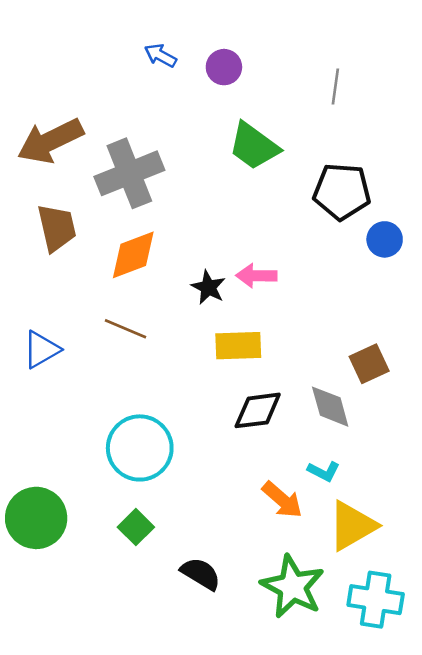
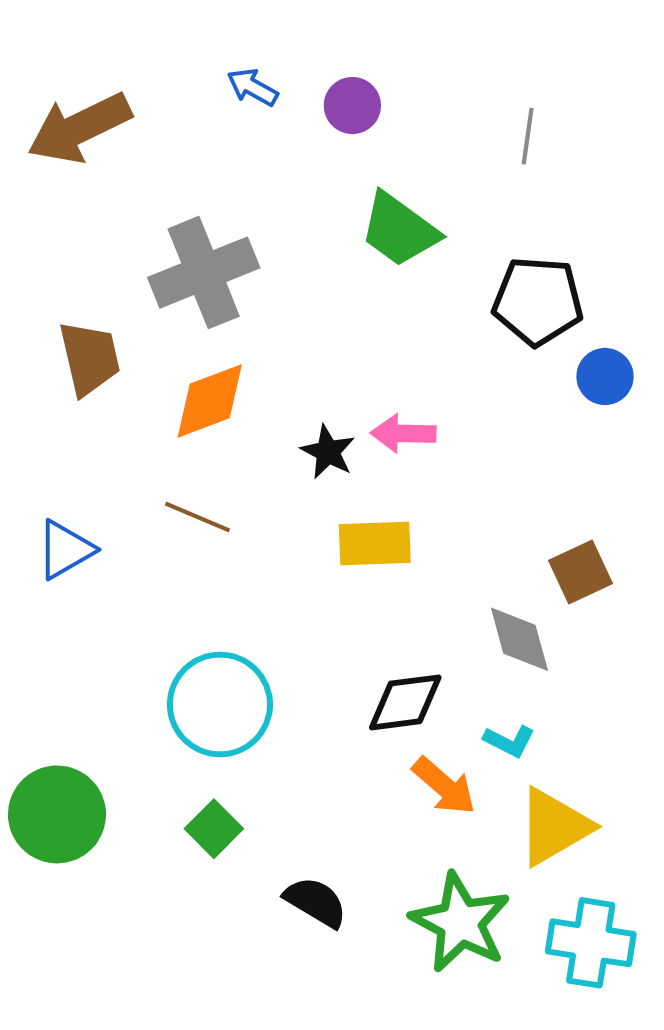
brown arrow: (50, 141) -> (79, 128), moved
black diamond: (258, 410) -> (405, 702), moved

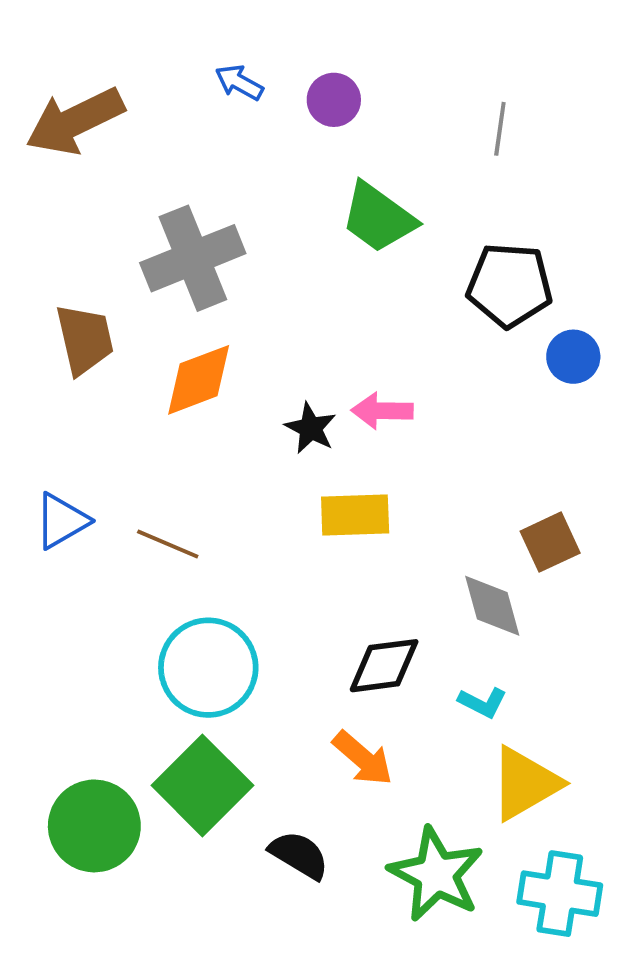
brown line: (198, 517) -> (168, 544), moved
orange arrow: (444, 786) -> (363, 758), moved
green circle: (57, 814) -> (94, 826), moved
green square: (214, 829) -> (202, 785), size x1.8

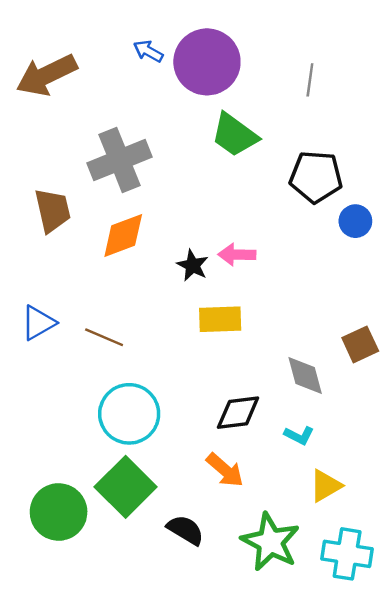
purple circle: (334, 100) -> (207, 62), size x2.0
brown square: (550, 542) -> (360, 344), moved
yellow triangle: (525, 783) -> (325, 486), size x0.7

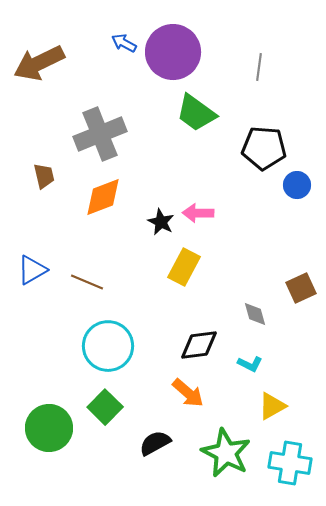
brown trapezoid: (53, 210) -> (44, 176), size x0.7
yellow rectangle: (220, 319) -> (184, 267), turned -60
gray diamond: (305, 376) -> (255, 314), size x0.7
green square: (126, 487) -> (105, 407), size x0.7
black semicircle: (185, 530) -> (155, 443), turned -60

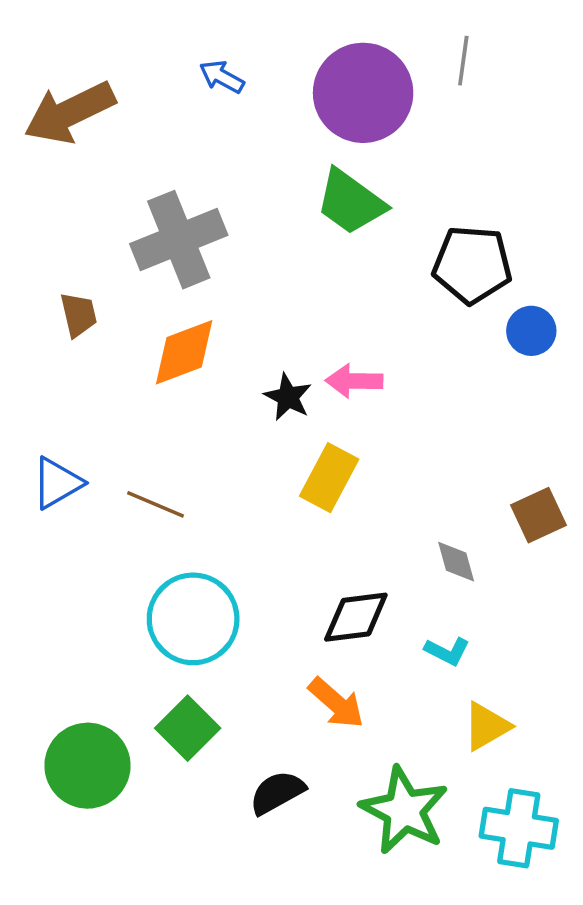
purple circle: (173, 52) -> (363, 93), moved
gray line: (259, 67) -> (463, 61), moved

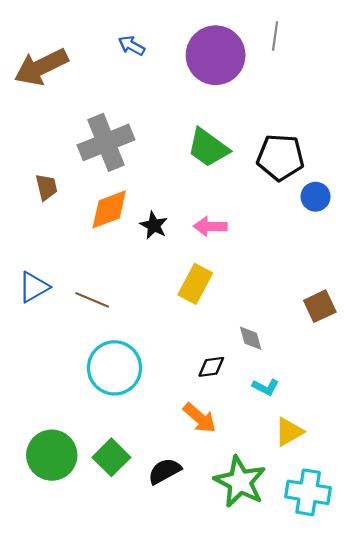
green trapezoid: (351, 202) -> (208, 148), moved
black star: (288, 397) -> (154, 225), moved
gray diamond: (456, 562) -> (251, 338), moved
black diamond: (356, 617) -> (211, 367), size x0.7
green square: (188, 728) -> (111, 457), moved

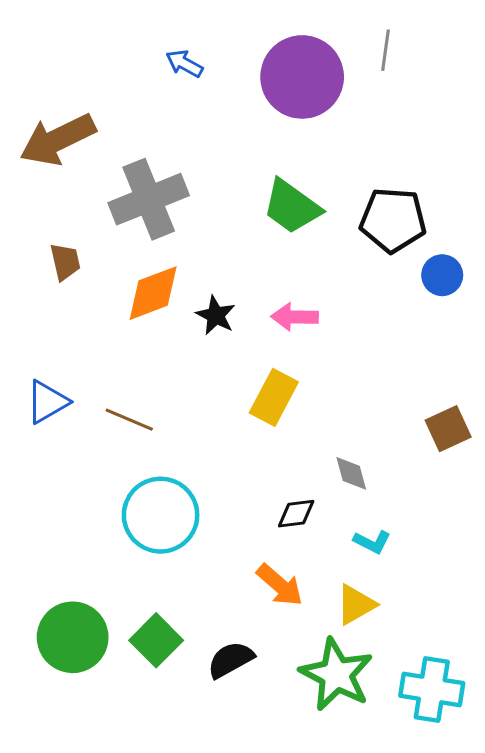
brown arrow: (41, 67) -> (58, 140), moved
yellow triangle: (289, 432) -> (356, 605), moved

